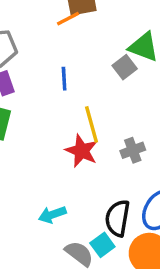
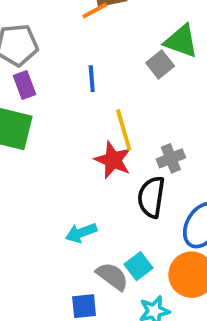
black semicircle: (117, 218) -> (151, 197), moved

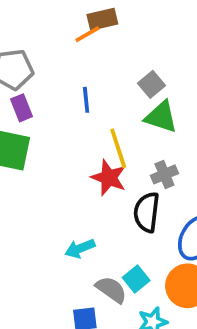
green triangle: (181, 41) -> (161, 117), moved

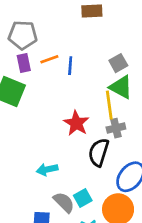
orange line: (87, 34) -> (49, 59), moved
yellow line: (118, 148) -> (109, 105), moved

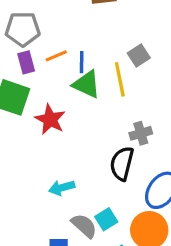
green triangle: (121, 87) -> (87, 84), moved
yellow line: (109, 105) -> (120, 79), moved
red star: (76, 123) -> (50, 119), moved

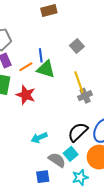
orange line: (56, 56) -> (26, 67), moved
yellow line: (120, 79) -> (79, 82), moved
black semicircle: (122, 164) -> (78, 132), moved, turned 40

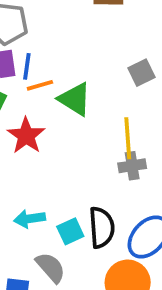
blue line: (41, 55) -> (27, 66), moved
black semicircle: (78, 132) -> (102, 227), turned 115
cyan square: (71, 154) -> (70, 231), moved

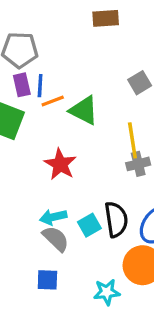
red star: (26, 136) -> (60, 164), moved
gray semicircle: (51, 267) -> (56, 239), moved

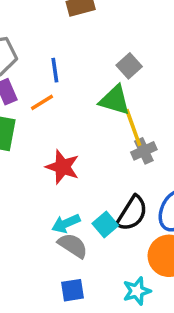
blue line: (40, 86) -> (55, 70), moved
green triangle: (84, 110) -> (115, 100), moved
black semicircle: (116, 219) -> (132, 213), turned 52

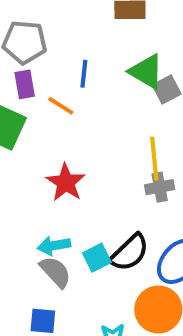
green triangle: (115, 100) -> (146, 72), moved
orange line: (42, 102) -> (61, 106), turned 50

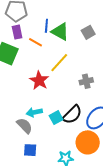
green triangle: (146, 72) -> (60, 32), moved
yellow line: (154, 159) -> (59, 63), moved, turned 50
gray semicircle: (55, 272) -> (25, 126), moved

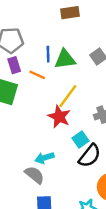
green triangle: (60, 32) -> (65, 59), turned -30
red star: (39, 80) -> (59, 117), moved
cyan square: (56, 118) -> (81, 139), moved

